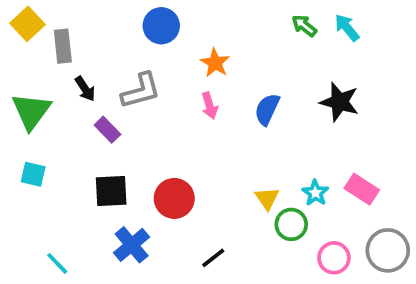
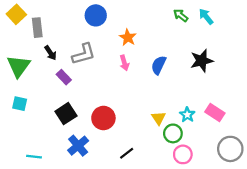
black star: (339, 102) -> (202, 61), turned -30
black square: (111, 191) -> (66, 114), turned -30
pink circle: (334, 258) -> (183, 154), moved
cyan line: (57, 263) -> (34, 157), turned -40

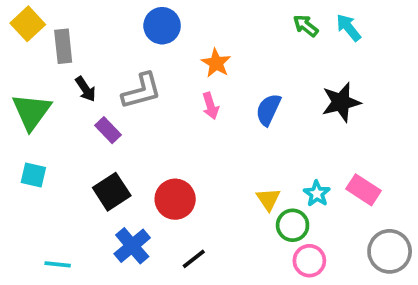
black line: (127, 153) -> (194, 259), moved

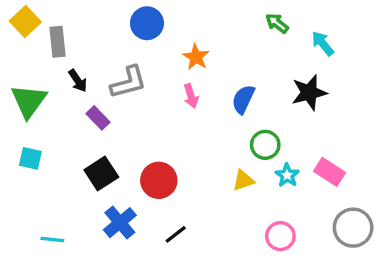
cyan arrow: (349, 28) -> (323, 43), moved
yellow triangle: (268, 199) -> (243, 180), turned 45
green circle: (293, 225) -> (265, 145), moved

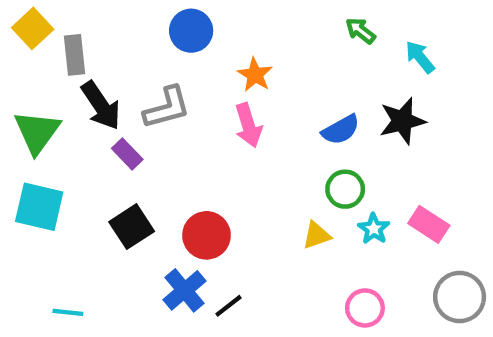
black arrow: (78, 81) -> (101, 106), size x1.6
pink arrow: (191, 96) -> (248, 125), size x1.4
blue semicircle: (243, 99) -> (341, 130), moved, turned -144
cyan square: (30, 158) -> (39, 207), size x1.6
blue cross: (120, 223) -> (184, 290), moved

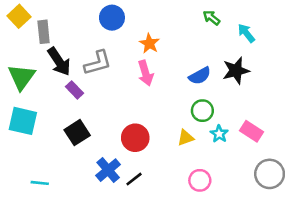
red circle: (206, 235) -> (135, 138), moved
pink circle: (365, 308) -> (200, 180), moved

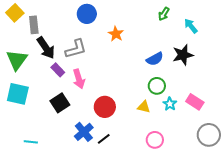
green arrow: (211, 18) -> (164, 14), turned -96
pink arrow: (146, 73) -> (79, 79), moved
yellow triangle: (186, 138) -> (144, 107), turned 32

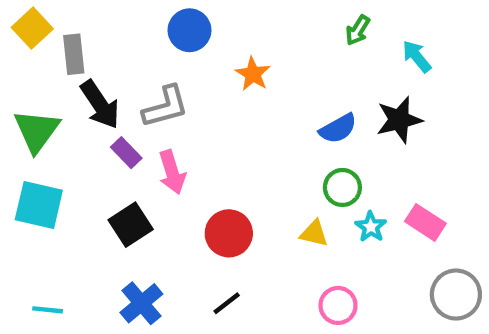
blue cross: (84, 132) -> (141, 303), moved
cyan line: (31, 142) -> (48, 310), moved

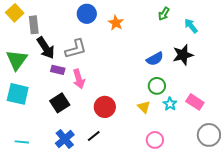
orange star: (253, 74) -> (116, 23), moved
purple rectangle: (126, 153) -> (58, 70), turned -32
yellow triangle: (314, 233) -> (144, 107), turned 32
black line: (227, 303) -> (94, 136), moved

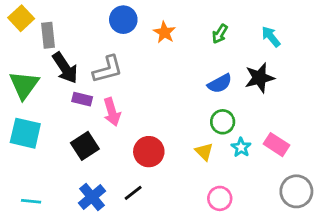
green arrow: (164, 14) -> (220, 34), moved

